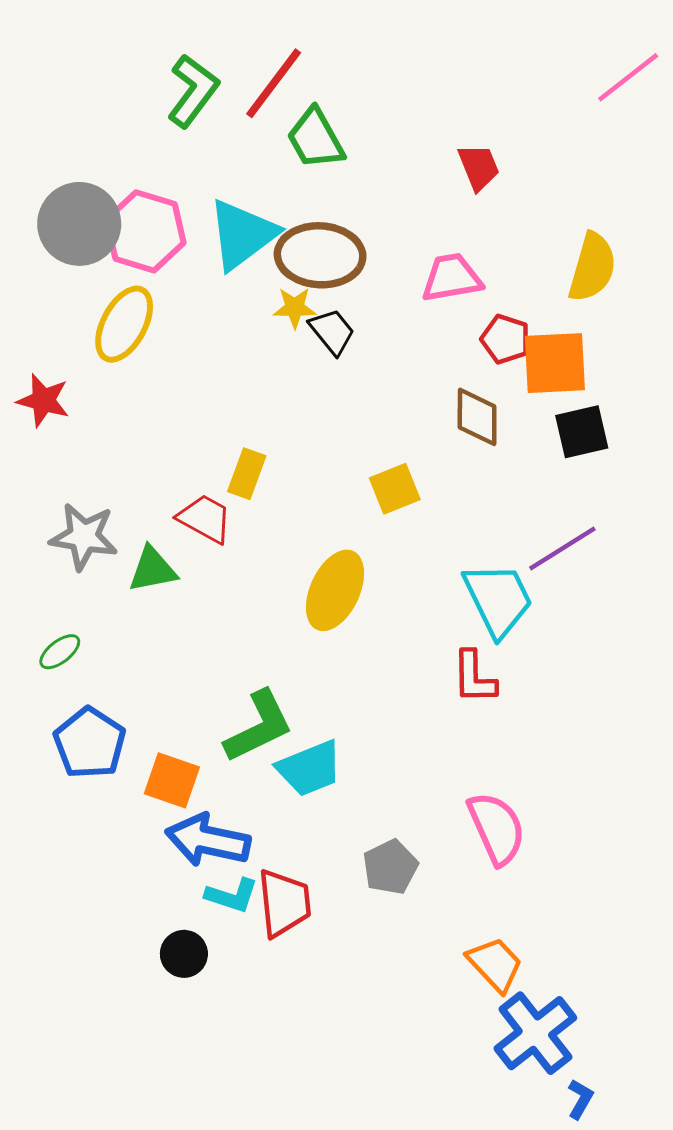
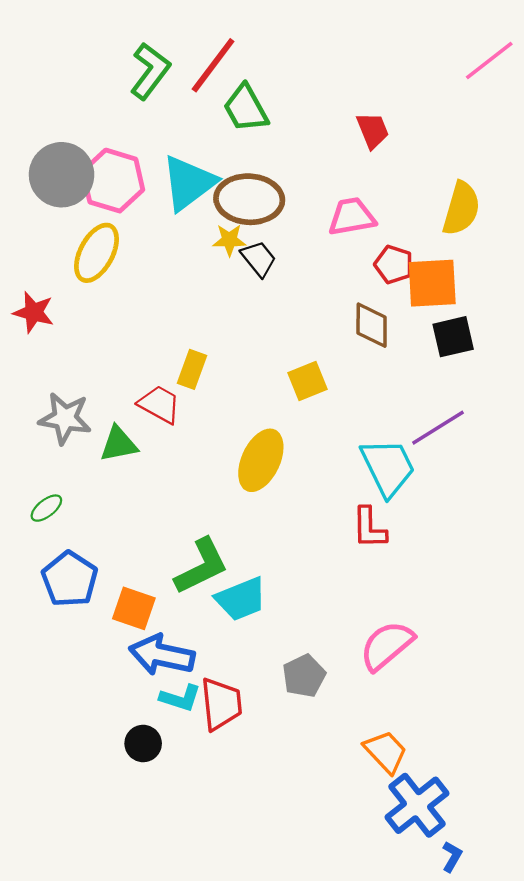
pink semicircle: (497, 828) -> (387, 646), turned -106

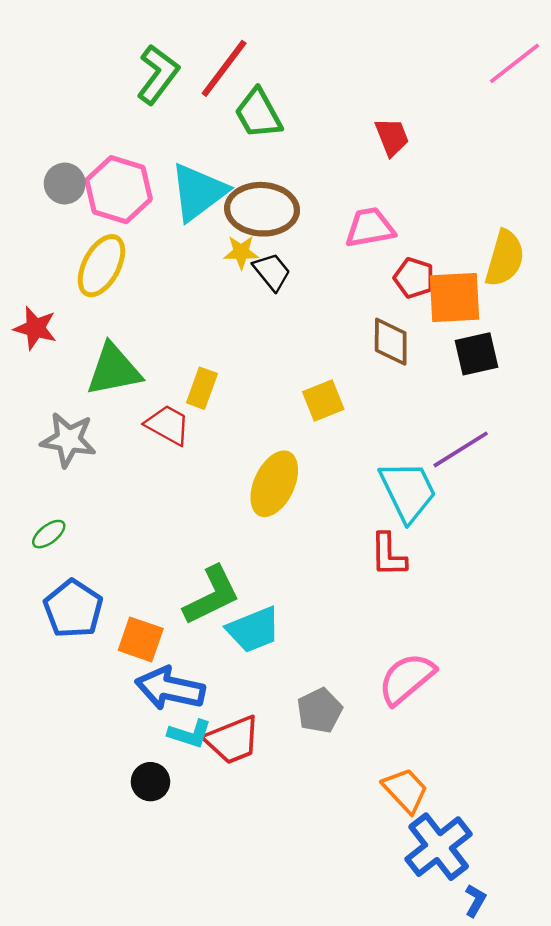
gray circle: (62, 175) -> (65, 184), size x0.6
yellow semicircle: (461, 209) -> (505, 258), moved
green triangle: (119, 444) -> (114, 370), moved, size x1.4
red trapezoid: (221, 704) -> (233, 740), turned 74

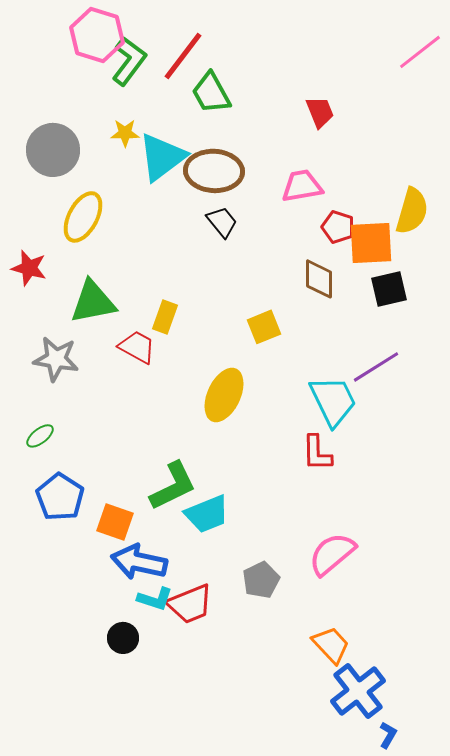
gray circle: (65, 184) -> (53, 150), size x1.6
pink hexagon: (119, 190) -> (97, 35), moved
yellow star: (241, 252) -> (125, 133), moved

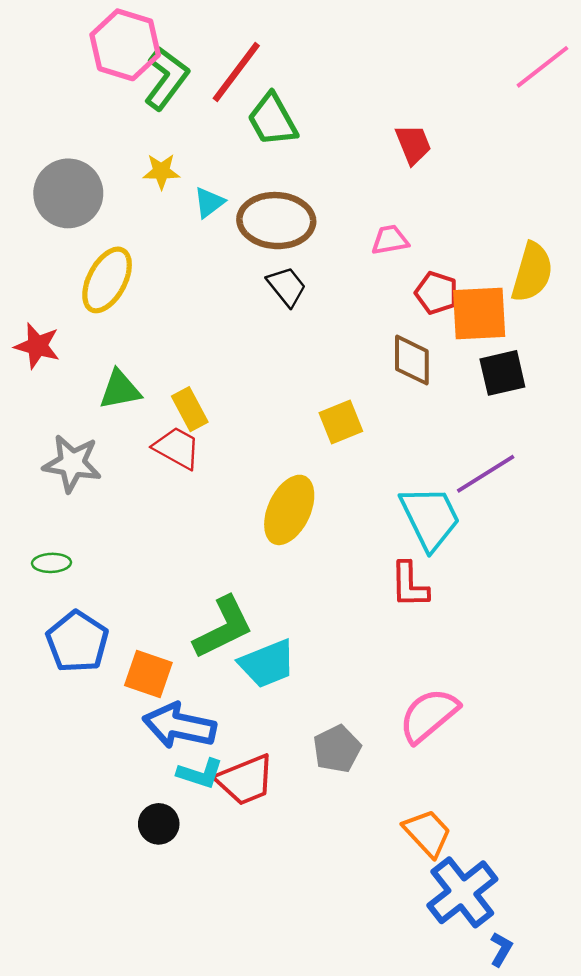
cyan triangle: (162, 157) -> (209, 202), size x0.5
pink trapezoid: (302, 186) -> (390, 240), size x0.7
green triangle: (93, 302) -> (120, 390), size x0.7
yellow rectangle: (165, 317) -> (190, 409), moved, turned -48
green ellipse: (40, 436) -> (51, 563), turned 36

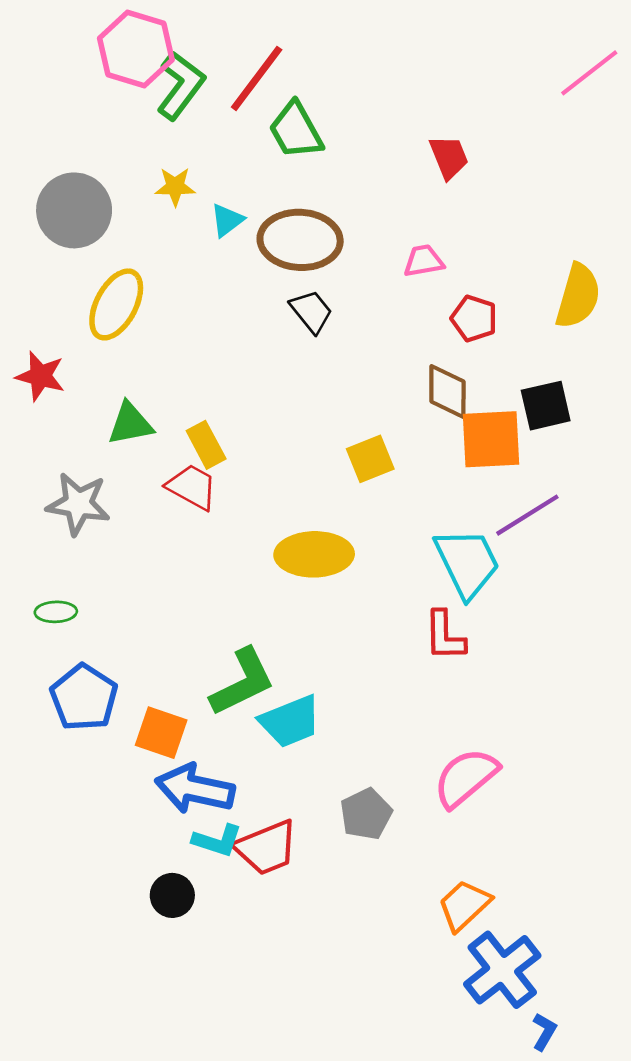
orange square: (479, 314) -> (491, 439), moved
yellow ellipse: (289, 510) -> (314, 554), turned 64
orange trapezoid: (427, 833) -> (464, 905), turned -90

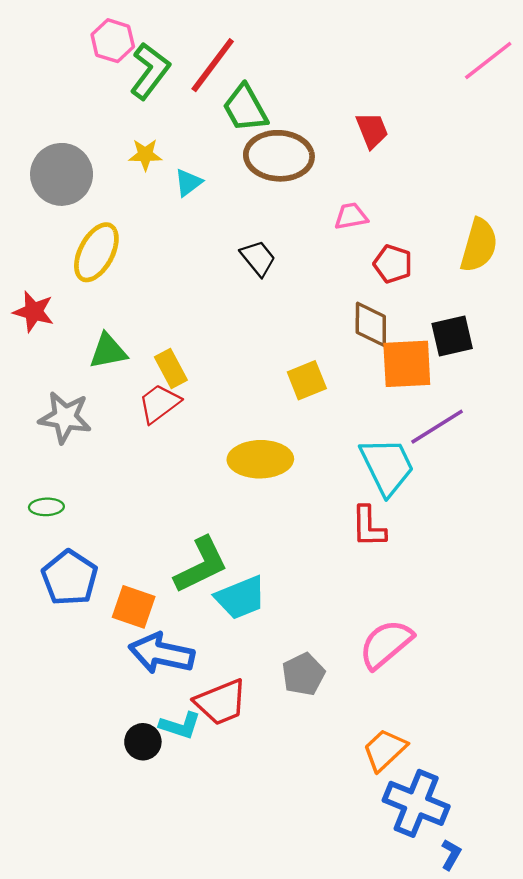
pink hexagon: (136, 49) -> (113, 41), size x0.7
brown ellipse: (300, 240) -> (279, 156), moved
red trapezoid: (192, 487) -> (159, 403), turned -66
cyan L-shape: (217, 841) -> (180, 725), moved
blue cross: (502, 970) -> (416, 803), turned -30

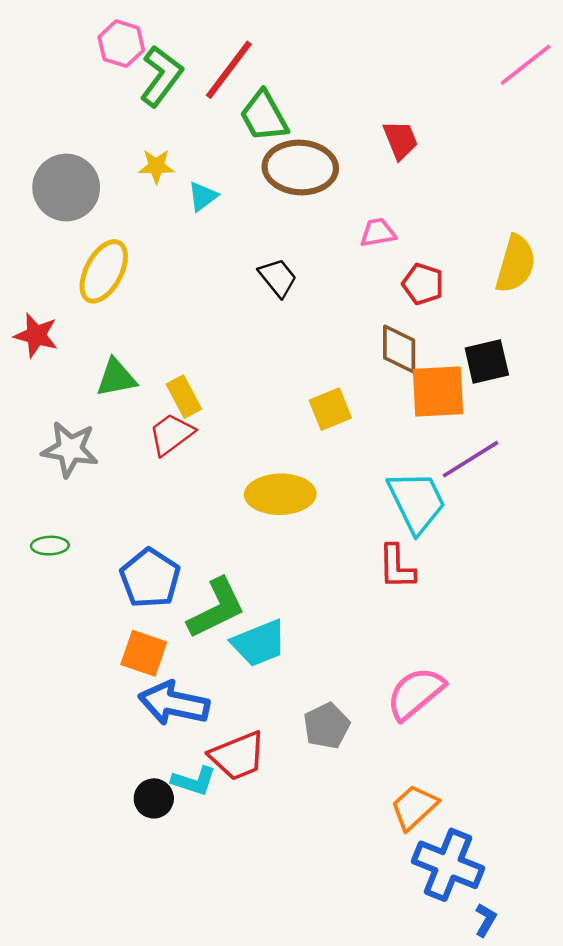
blue pentagon: (70, 578) -> (150, 578), moved

